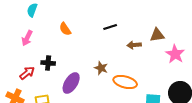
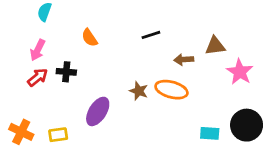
black cross: (48, 63) -> (66, 72), moved
red arrow: (27, 73) -> (38, 77), moved
orange ellipse: (125, 82) -> (171, 90), moved

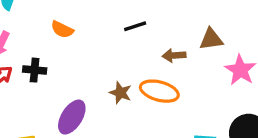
orange semicircle: (90, 38) -> (62, 30), turned -30

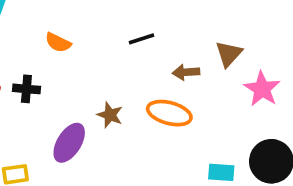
brown triangle: (211, 39) -> (229, 54), turned -40
brown star: (120, 93) -> (110, 115), moved

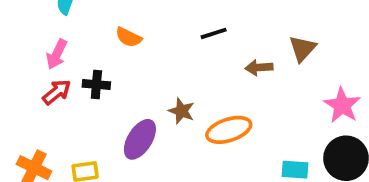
pink star: (262, 89) -> (342, 105), moved
orange ellipse: (169, 113) -> (229, 130), moved, turned -33

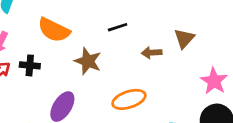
orange semicircle: (129, 37) -> (54, 30), size x1.6
brown star: (182, 111) -> (88, 61), moved, size x1.4

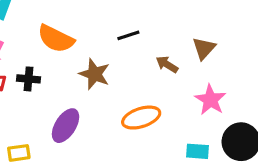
brown arrow: (152, 53) -> (167, 64), turned 36
pink star: (214, 81) -> (210, 100), moved

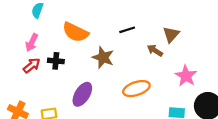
brown triangle: (204, 48) -> (171, 34), moved

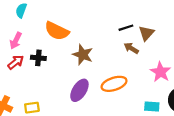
black line: (127, 30) -> (126, 28), moved
purple ellipse: (82, 94) -> (79, 90), moved

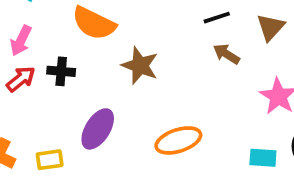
brown triangle: (146, 33) -> (271, 27), moved
orange ellipse: (114, 84) -> (178, 140), moved
purple ellipse: (79, 90) -> (98, 129), moved

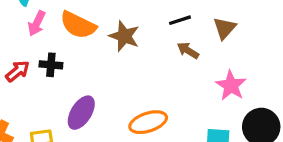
pink arrow: (21, 41) -> (37, 23), moved
brown star: (140, 66) -> (124, 36), moved

